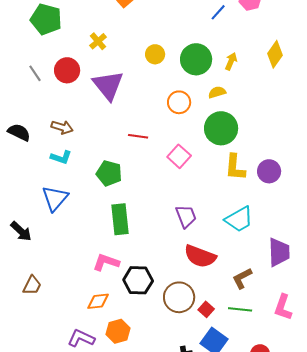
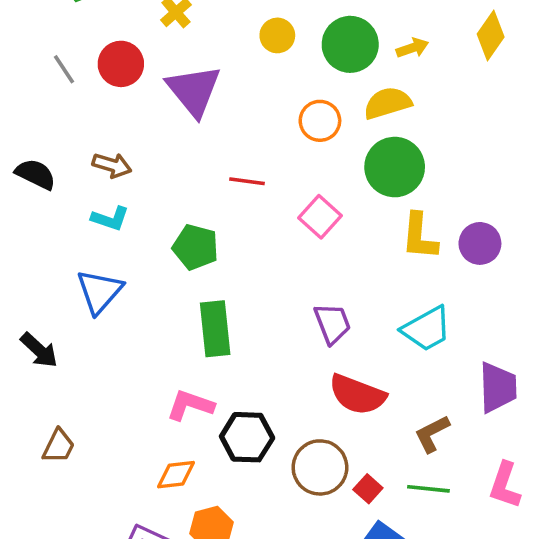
yellow arrow: (231, 61) -> (412, 48), turned 48
yellow semicircle: (217, 92) -> (388, 103), size x1.5

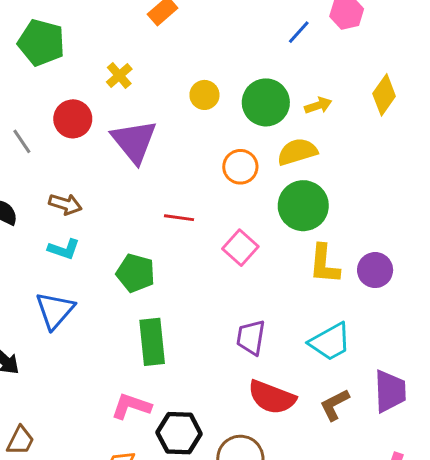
gray line: (64, 69) -> (22, 141), moved
purple trapezoid: (332, 323) -> (251, 337), turned -150
brown L-shape: (432, 434) -> (335, 405), moved

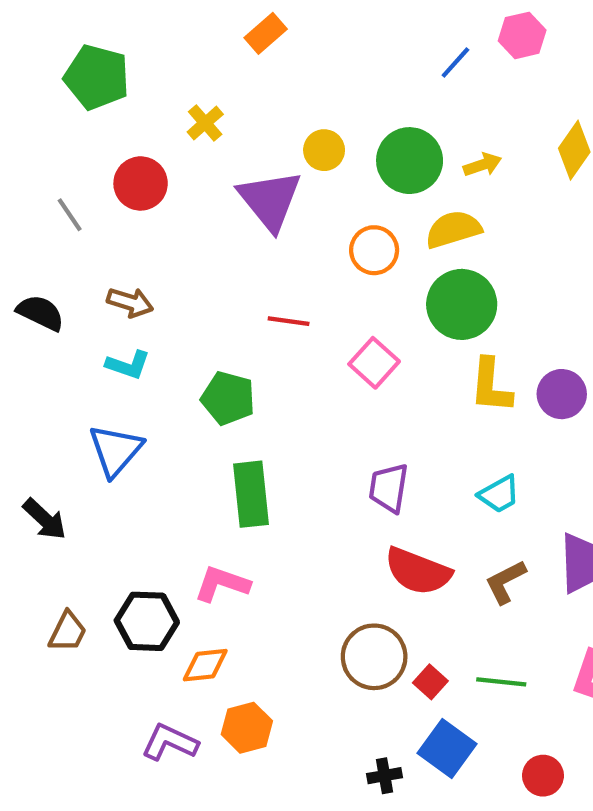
purple triangle: (134, 141) -> (270, 200), moved
cyan trapezoid: (330, 342) -> (499, 494), size x0.7
black hexagon: (179, 433) -> (147, 621), moved

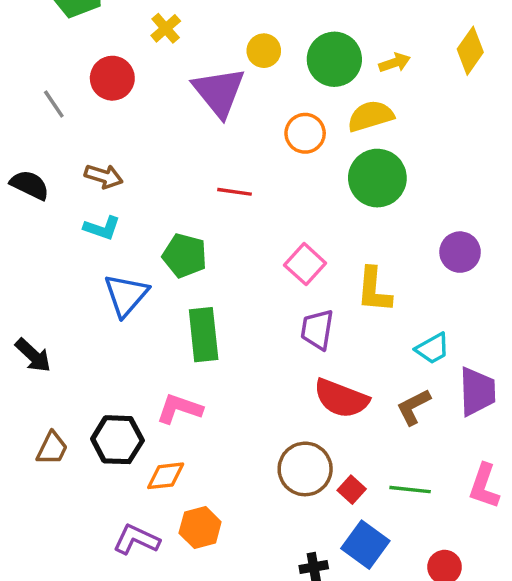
pink square: (374, 363) -> (305, 264), moved
yellow L-shape: (491, 386) -> (374, 290), moved
blue triangle: (116, 450) -> (126, 295), moved
cyan trapezoid: (499, 494) -> (432, 348), moved

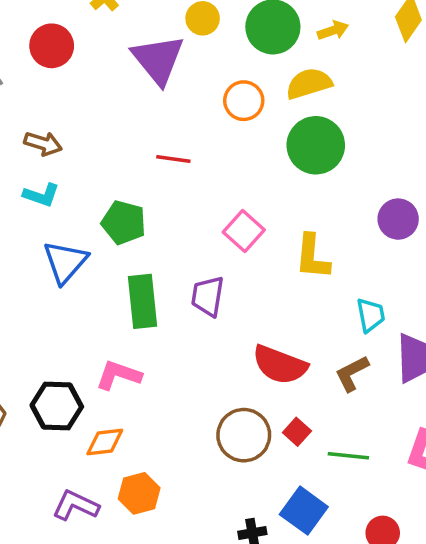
purple trapezoid: (317, 330) -> (208, 296), moved
cyan trapezoid: (432, 348) -> (371, 315), turned -72
red square: (352, 490) -> (297, 432), moved

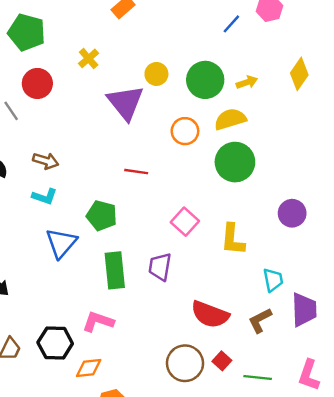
red circle: (52, 46) -> (37, 83), moved

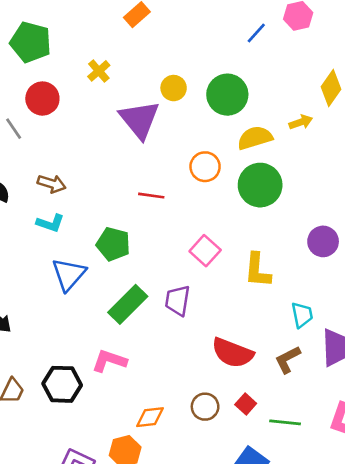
yellow arrow: (247, 82) -> (301, 122), moved
orange circle: (185, 131) -> (205, 167), moved
green rectangle: (115, 270) -> (128, 304), turned 51
brown circle: (185, 363) -> (205, 407), size x0.7
orange diamond: (89, 368) -> (150, 417), moved

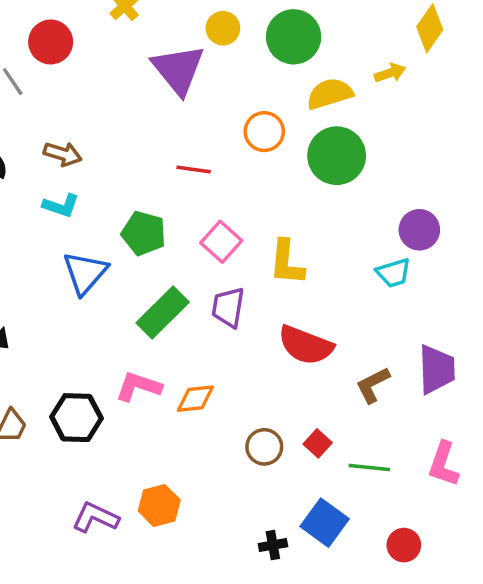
pink square: (205, 251) -> (221, 242), moved
yellow L-shape: (257, 270) -> (287, 263), moved
cyan trapezoid: (302, 315) -> (393, 273), moved, turned 84
red semicircle: (233, 353) -> (306, 345), moved
orange diamond: (150, 417) -> (195, 399), moved

